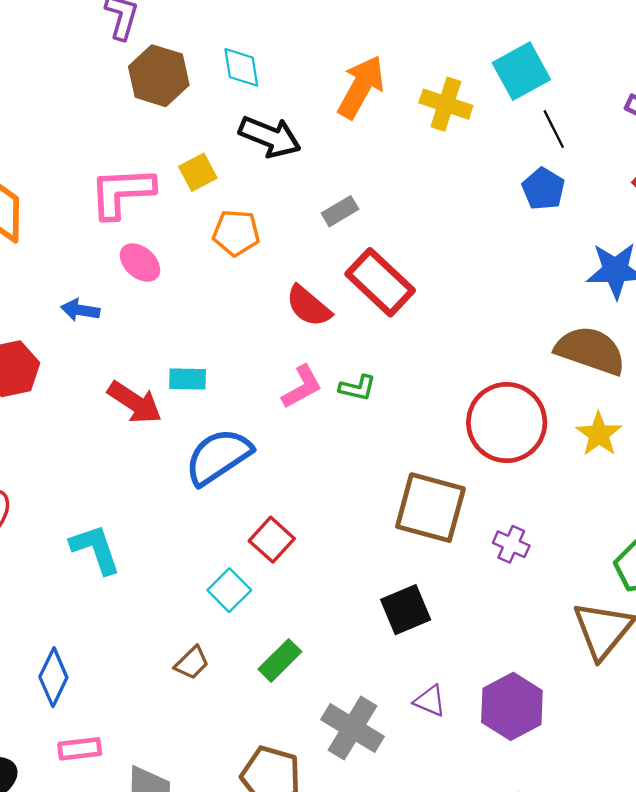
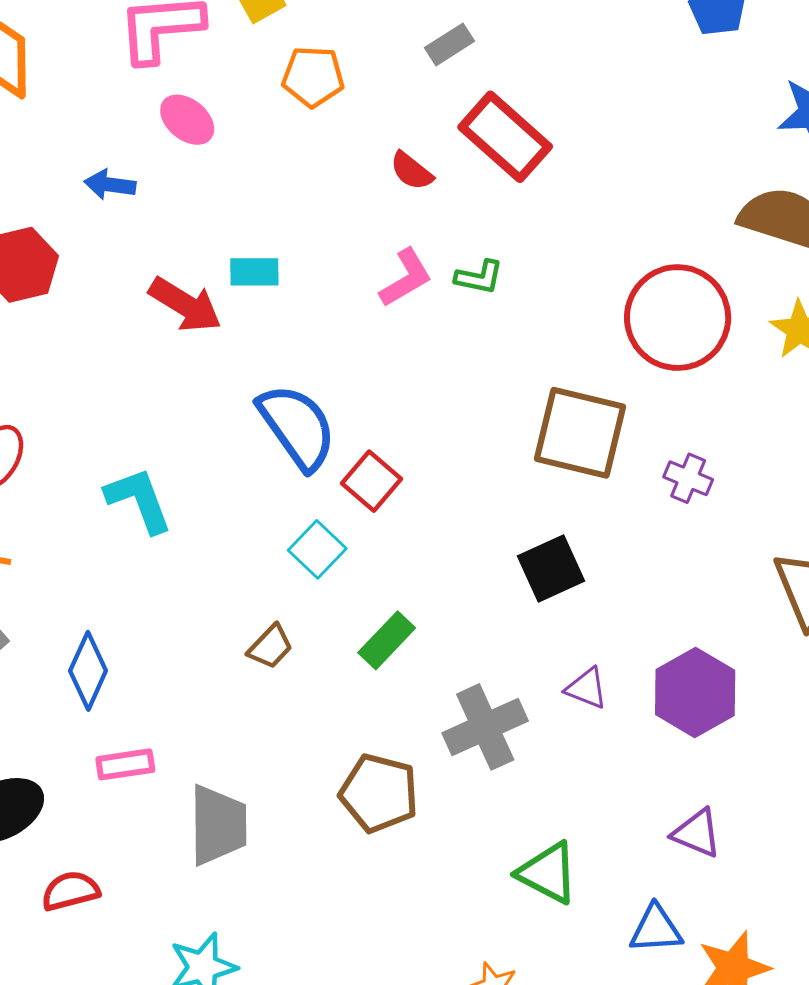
red semicircle: (309, 306) -> (411, 171), size x0.7
blue semicircle: (218, 457) -> (297, 427), moved, turned 90
gray cross: (353, 728) -> (485, 727), turned 36

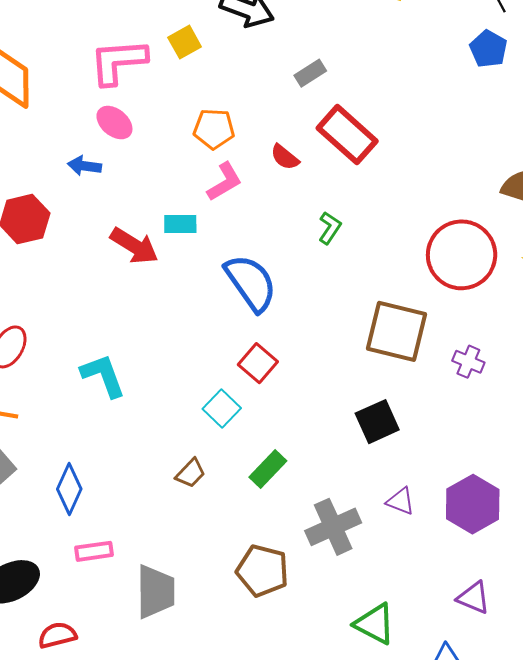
orange pentagon: (313, 77) -> (214, 129), moved
pink ellipse: (187, 120) -> (114, 123), moved
green L-shape: (479, 277) -> (330, 228), turned -68
pink L-shape: (406, 278) -> (225, 182), moved
blue semicircle: (297, 427) -> (251, 283), moved

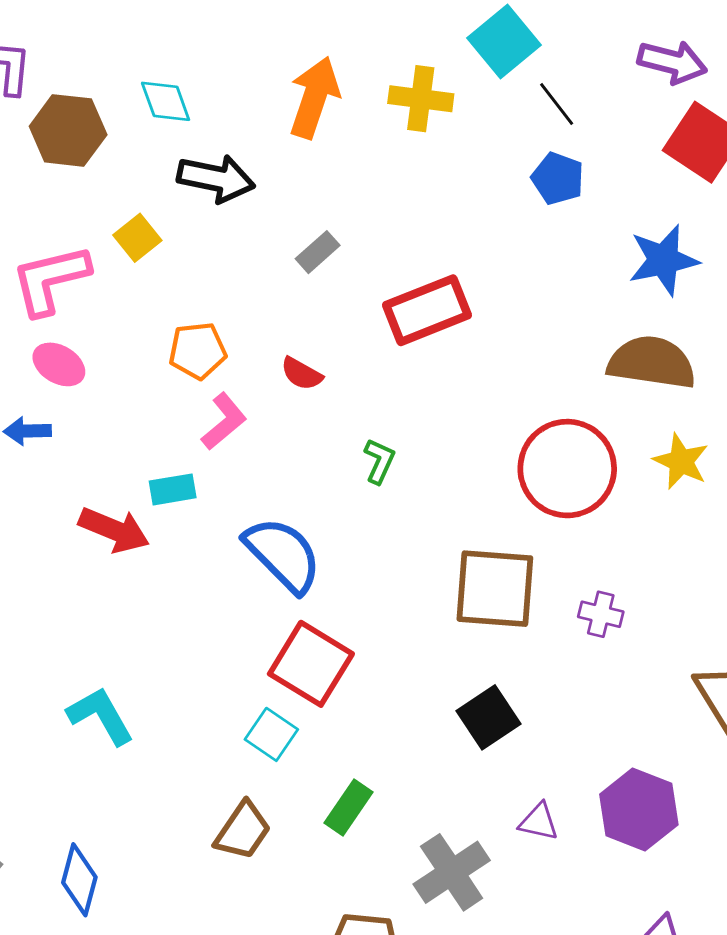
red rectangle: (347, 135) -> (427, 310), moved, turned -54
red square: (258, 363) -> (311, 664), size x1.5
brown trapezoid: (190, 473) -> (243, 831), size x1.4

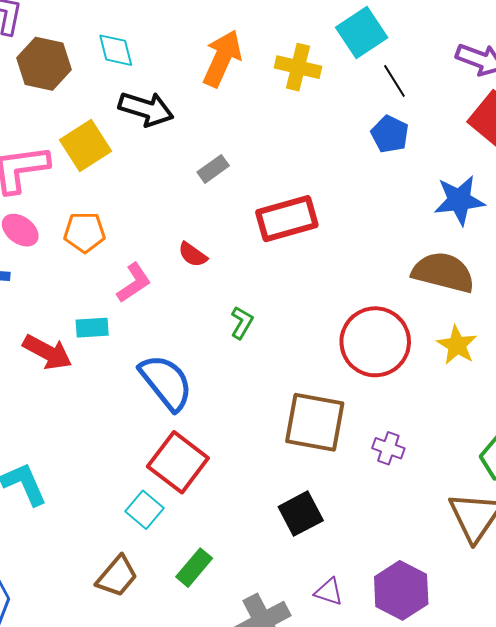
yellow square: (137, 238) -> (86, 145), size x1.5
orange pentagon: (198, 351) -> (85, 232), moved

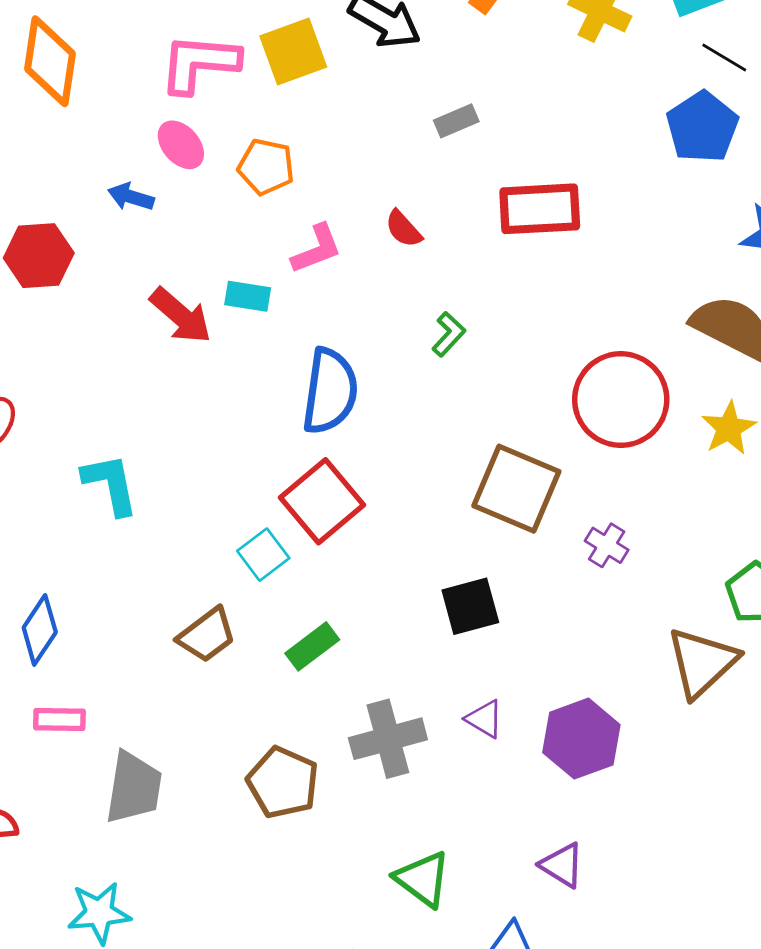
black line: (394, 81) -> (724, 57), turned -40
blue pentagon: (390, 134) -> (702, 127), size x1.4
blue semicircle: (166, 382) -> (330, 391), turned 34

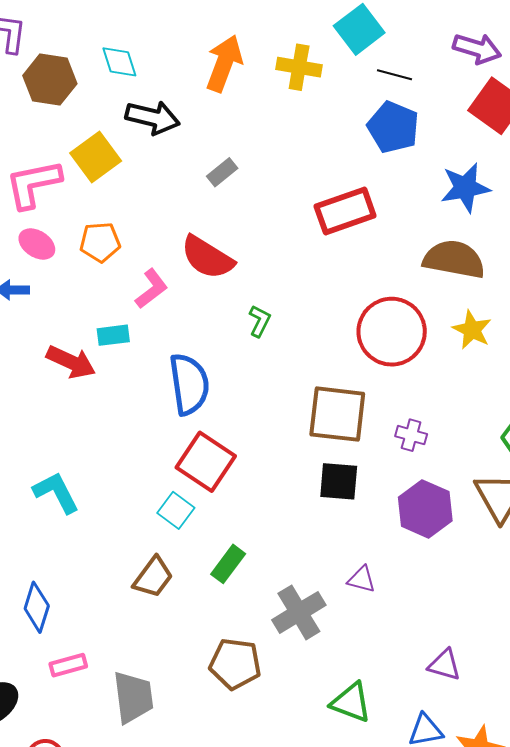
red rectangle: (540, 209) -> (345, 211), moved
red semicircle: (403, 229) -> (207, 257), size x1.8
black square: (470, 606) -> (339, 481), moved, turned 36
purple hexagon: (581, 739) -> (425, 509), moved

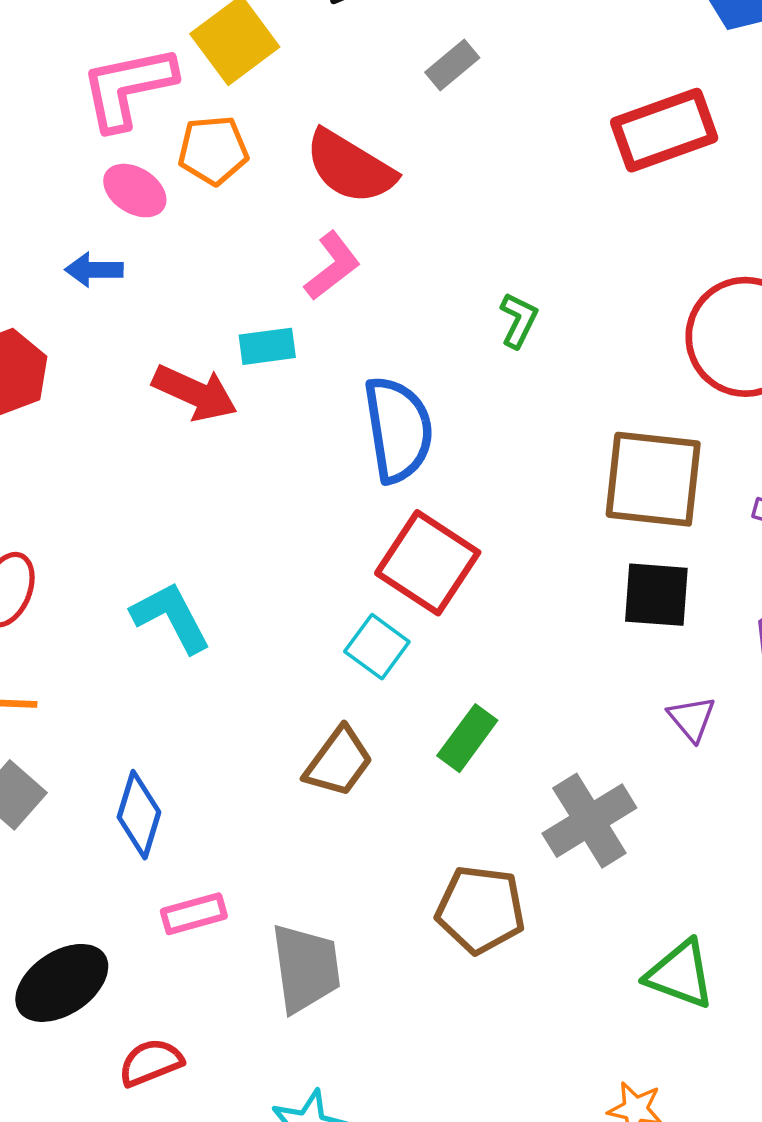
orange pentagon: (100, 242) -> (213, 150), moved
red semicircle: (207, 257) -> (350, 167), moved
purple triangle: (362, 579) -> (692, 719), moved, turned 36

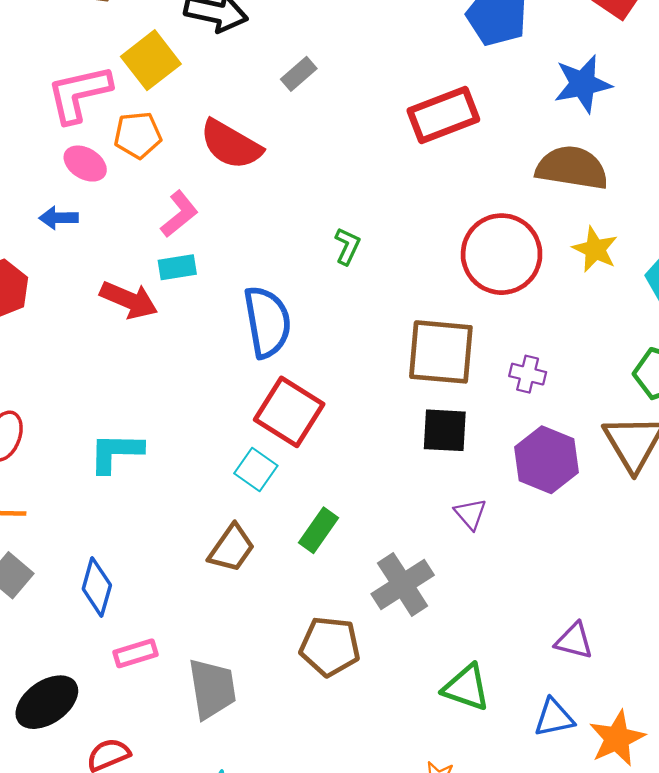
pink L-shape: (332, 266) -> (179, 214), moved
cyan L-shape: (171, 617) -> (116, 452), turned -60

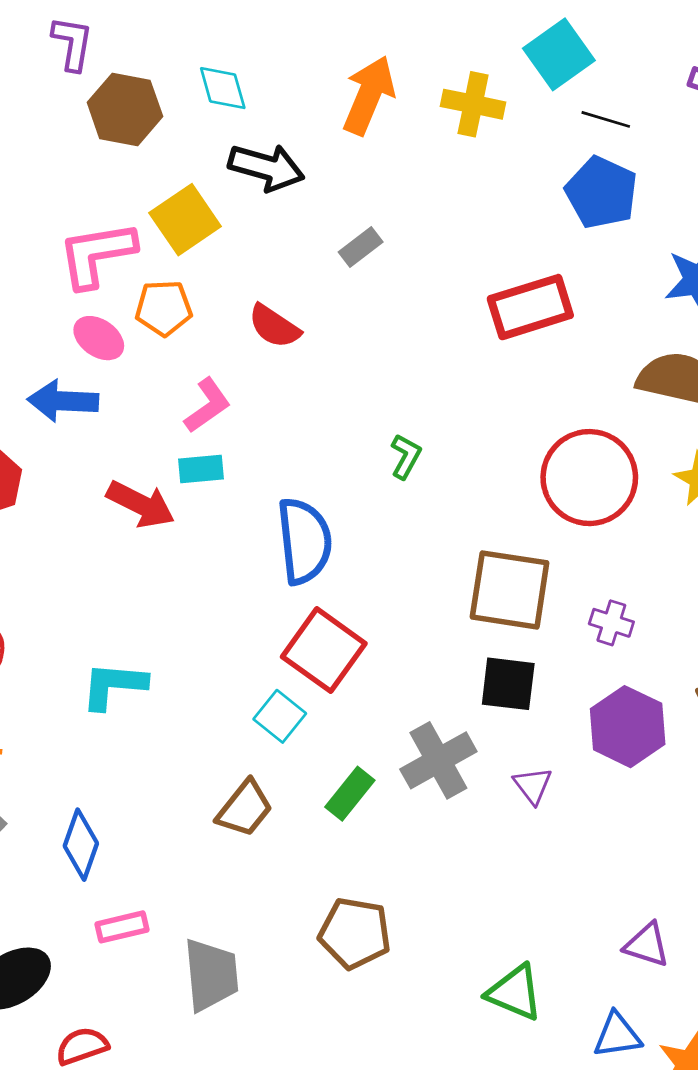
red semicircle: (231, 144) -> (274, 326), size x0.7
blue arrow: (59, 218) -> (63, 401), size x1.5
gray cross: (403, 585) -> (438, 760), moved

